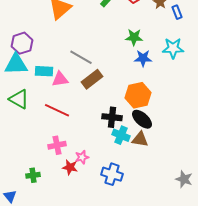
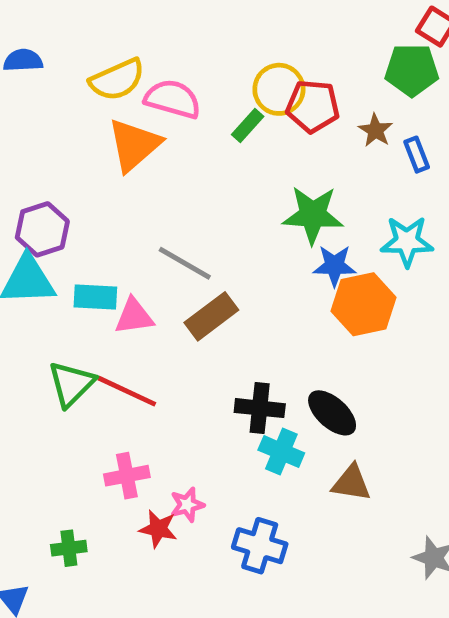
green star: (134, 37) -> (313, 215), size x1.4
orange hexagon: (138, 95) -> (363, 304), moved
green triangle: (19, 99) -> (71, 384), moved, turned 45
brown triangle: (140, 139) -> (351, 483), moved

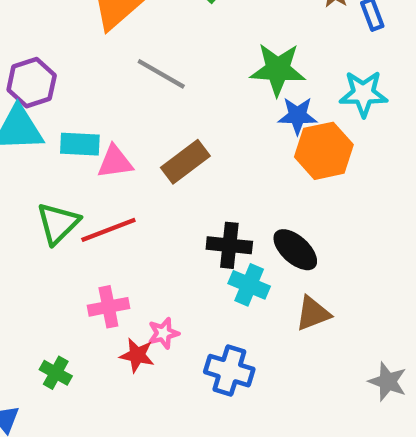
gray line: (185, 263) -> (161, 74), moved
red line: (127, 391) -> (108, 230), turned -46
brown triangle: (351, 483) -> (313, 313), turned -30
green cross: (69, 548) -> (56, 373), turned 36

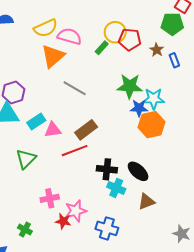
cyan star: (363, 94) -> (154, 99), moved
cyan rectangle: (80, 144) -> (36, 122), turned -36
red line: (108, 230) -> (75, 151), moved
pink star: (163, 333) -> (76, 211), size x1.5

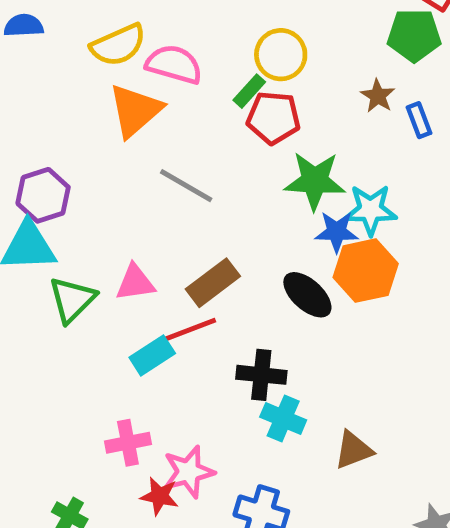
red pentagon: (130, 39) -> (273, 118), moved
cyan rectangle: (36, 122) -> (152, 355), moved
green triangle: (26, 159) -> (72, 300), moved
black ellipse: (138, 171) -> (307, 295), moved

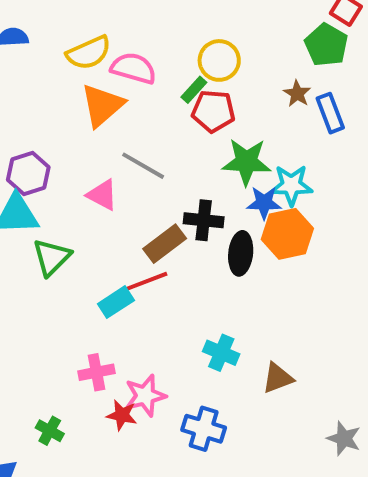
green pentagon: (414, 35) -> (326, 45), turned 30
blue rectangle: (419, 120) -> (330, 113), size x1.4
pink triangle: (135, 283) -> (102, 195), moved, turned 36
black ellipse: (307, 295) -> (241, 253), turned 54
black cross: (261, 375) -> (204, 220), moved

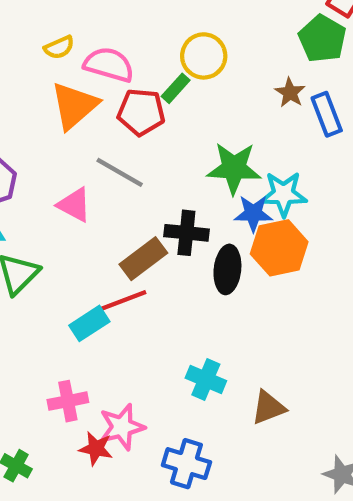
yellow semicircle: (89, 53) -> (59, 47), size x0.6
red pentagon: (213, 111) -> (141, 112), moved

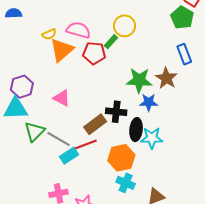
yellow semicircle: (59, 47) -> (49, 34), moved
brown star: (290, 93) -> (166, 78), moved, size x1.5
gray line: (120, 172) -> (59, 139), moved
cyan star: (284, 194) -> (152, 138), moved
orange hexagon: (279, 248) -> (121, 158), moved

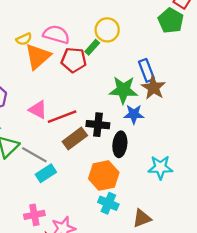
blue rectangle: (184, 54) -> (146, 70), moved
cyan star: (152, 138) -> (160, 167), moved
red line: (84, 145) -> (62, 117), moved

